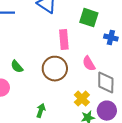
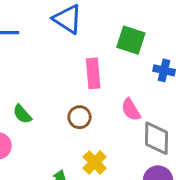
brown circle: (55, 69) -> (80, 117), size x0.6
yellow cross: (82, 99) -> (95, 162), moved

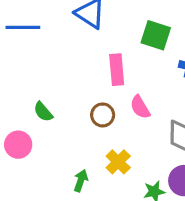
pink semicircle: (131, 110) -> (140, 107), moved

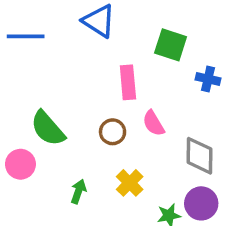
green semicircle: (43, 112) -> (48, 128), size x1.6
green arrow: (81, 181) -> (78, 192), moved

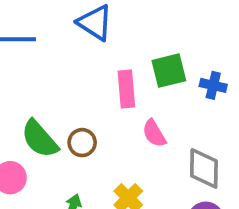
green square: (171, 45) -> (169, 71), moved, turned -32
brown circle: (113, 132) -> (82, 143), moved

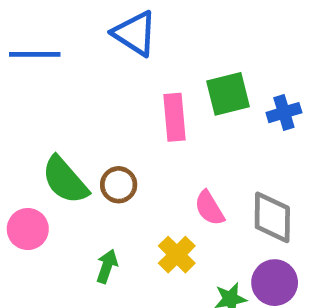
blue cross: (213, 85) -> (284, 113), turned -30
pink semicircle: (154, 133) -> (209, 208), moved

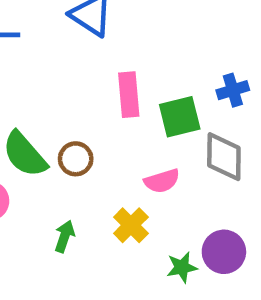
green square: (228, 94) -> (180, 117), moved
pink semicircle: (209, 208) -> (162, 181), turned -76
gray diamond: (272, 217) -> (224, 157), moved

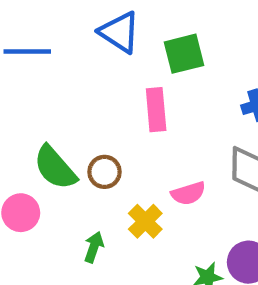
green square: (180, 117) -> (184, 54), moved
yellow cross: (131, 225) -> (145, 221), moved

